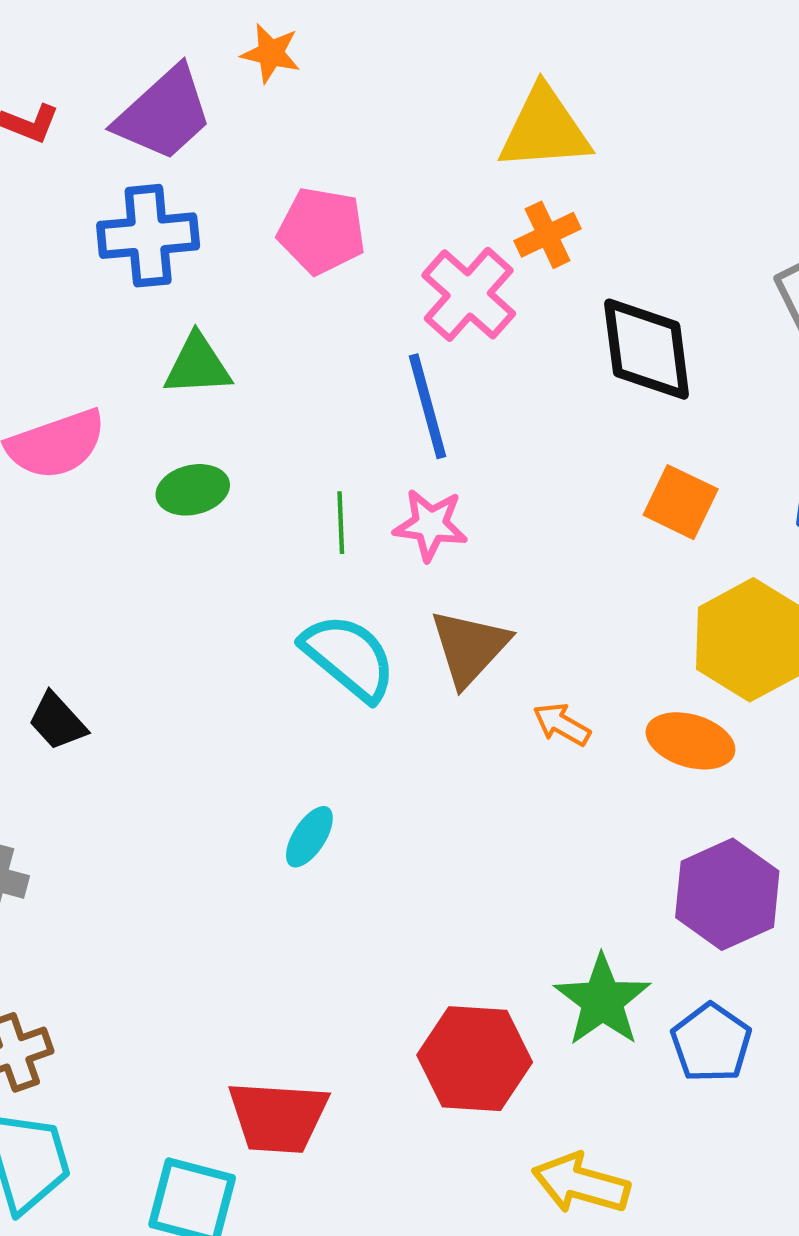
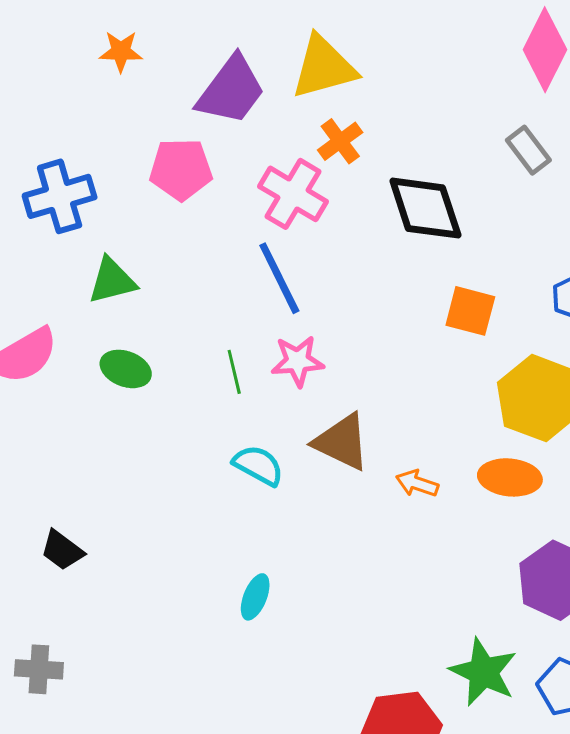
purple trapezoid: (164, 114) -> (231, 90), moved
green ellipse: (193, 490) -> (126, 369), turned 45
brown triangle: (469, 647) -> (342, 442), turned -36
cyan semicircle: (349, 657) -> (258, 465), size x0.7

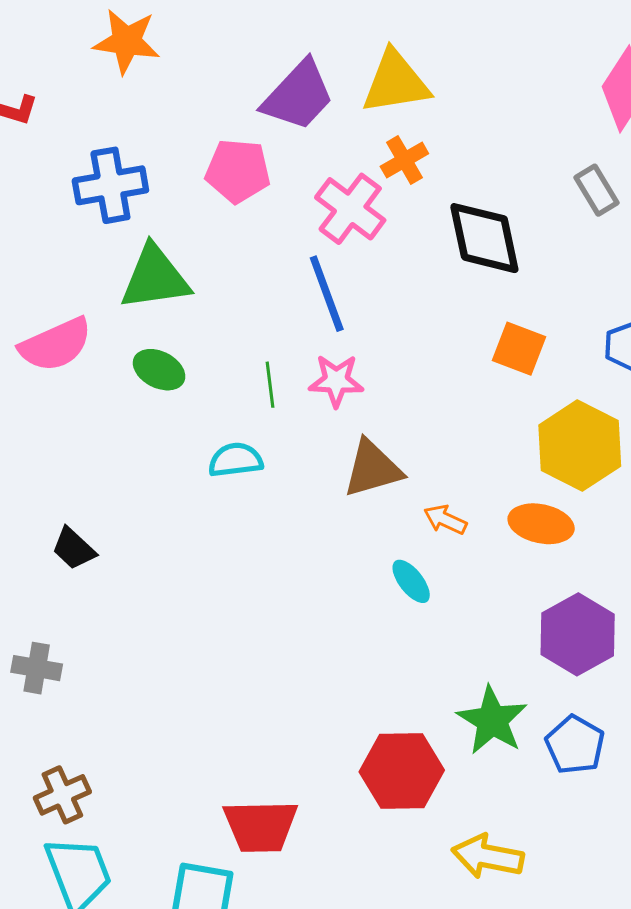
orange star: (121, 51) -> (127, 41), moved, size x1.5
green triangle: (112, 281) -> (155, 278), size x1.4
brown triangle: (342, 442) -> (373, 469), turned -48
cyan semicircle: (258, 465) -> (236, 460), moved, turned -42
cyan ellipse: (255, 597) -> (411, 581), moved, turned -66

